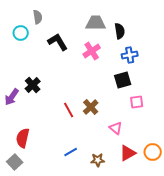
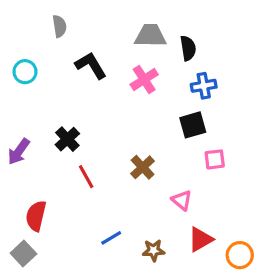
cyan circle: (21, 33) -> (25, 72), moved
black cross: (33, 85) -> (67, 139), moved
red line: (69, 110) -> (86, 177), moved
orange circle: (153, 152) -> (240, 255), moved

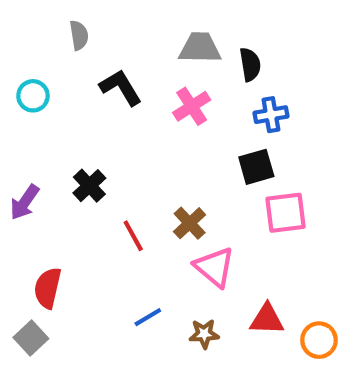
pink square: (215, 159) -> (286, 213), size x1.5
red line: (86, 177) -> (133, 236), moved
pink triangle: (182, 200) -> (215, 267), moved, size x1.5
red triangle: (201, 239) -> (267, 319), turned 32

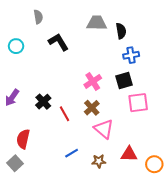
pink cross: (192, 106) -> (93, 81), moved
black cross: (89, 186) -> (43, 102), moved

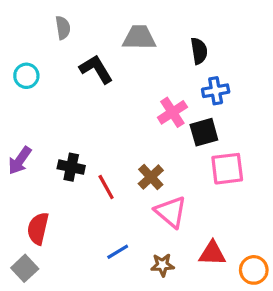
gray trapezoid: (97, 23) -> (139, 38), moved
pink cross: (93, 81) -> (172, 112), moved
black cross: (43, 102) -> (71, 167), turned -35

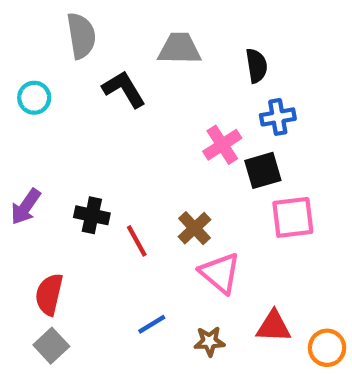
gray semicircle: (63, 28) -> (81, 36), size x1.5
gray square: (25, 268) -> (51, 346), moved

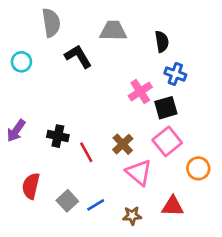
blue cross: (278, 117) -> (175, 74), turned 30
pink square: (293, 217) -> (167, 141), moved, turned -32
gray square: (51, 346) -> (67, 201), moved
orange circle: (327, 348) -> (198, 168), moved

